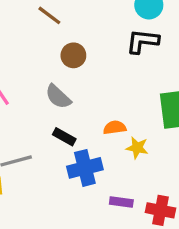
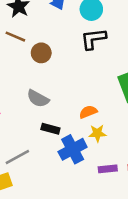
brown circle: (73, 55) -> (41, 53), moved
yellow star: (137, 148) -> (97, 133), moved

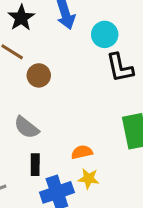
black L-shape: (93, 39) -> (120, 68), moved, turned -104
black rectangle: (50, 129) -> (35, 165), turned 66

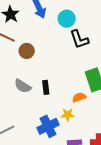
orange semicircle: (82, 152) -> (79, 97), moved
black rectangle: (35, 165) -> (46, 87), moved

